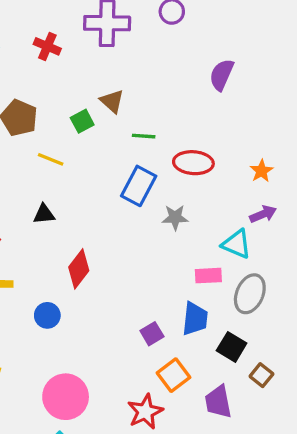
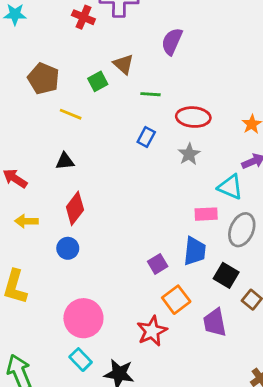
red cross: (47, 46) -> (83, 17), moved
purple semicircle: (222, 75) -> (172, 41), moved
blue rectangle: (139, 186) -> (146, 137), size x0.6
gray star: (175, 217) -> (189, 154), moved, turned -30
red diamond: (79, 269) -> (75, 208), moved

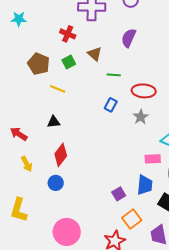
red cross: (83, 17) -> (68, 34), moved
green square: (98, 81) -> (69, 62), moved
yellow arrow: (26, 221) -> (27, 164), turned -119

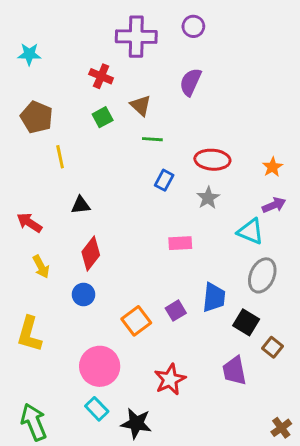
brown pentagon: (39, 64) -> (37, 117), moved
green line: (114, 75) -> (152, 139), moved
yellow line: (58, 89) -> (60, 157), moved, turned 56
pink rectangle: (153, 159) -> (180, 243), moved
orange square: (132, 219) -> (136, 321), moved

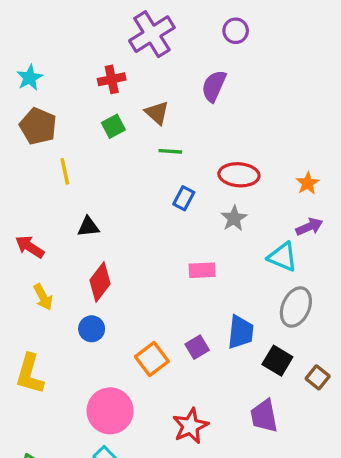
purple circle: (193, 26) -> (236, 31), moved
purple cross: (136, 37) -> (152, 34), turned -33
cyan star: (29, 54) -> (30, 78), moved, turned -30
red cross: (101, 76) -> (112, 79), turned -35
brown square: (273, 347) -> (318, 377), moved

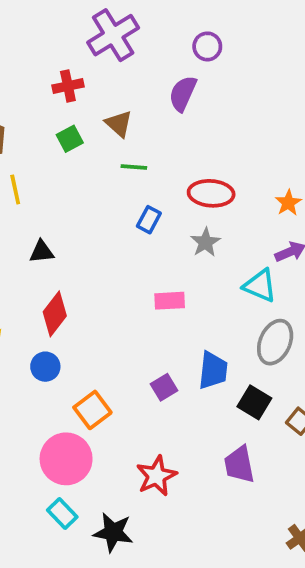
purple circle: (236, 31) -> (207, 46), moved
orange square: (152, 359) -> (92, 410), moved

